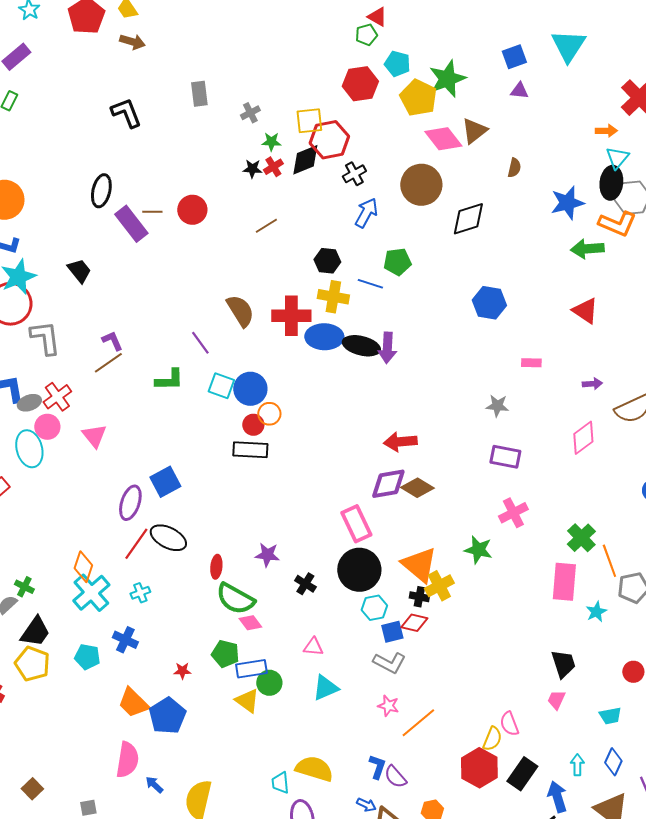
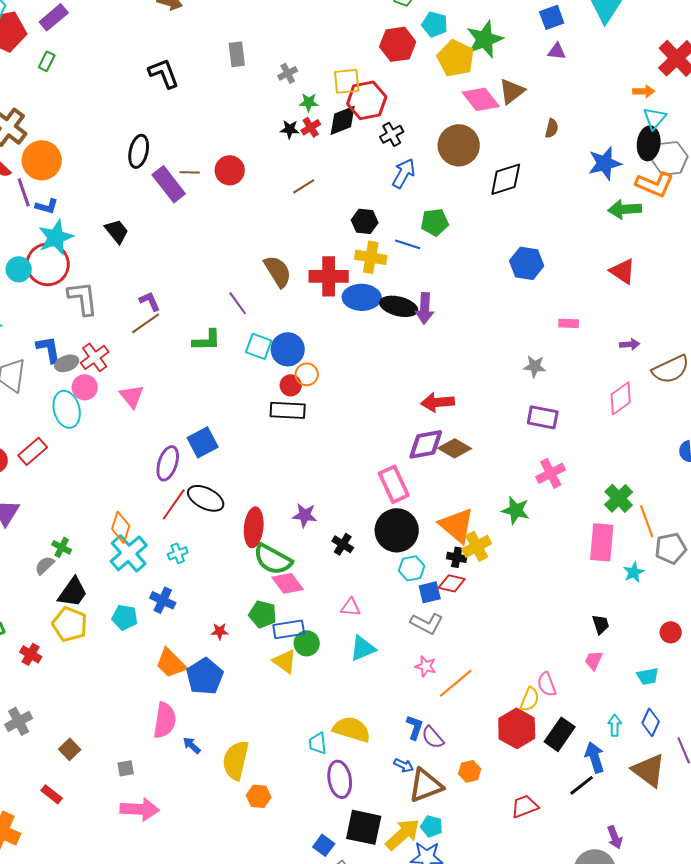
red ellipse: (216, 567) -> (254, 527), size x1.6
pink diamond: (250, 623) -> (288, 583), size x1.4
black trapezoid: (563, 664) -> (601, 624), size x0.7

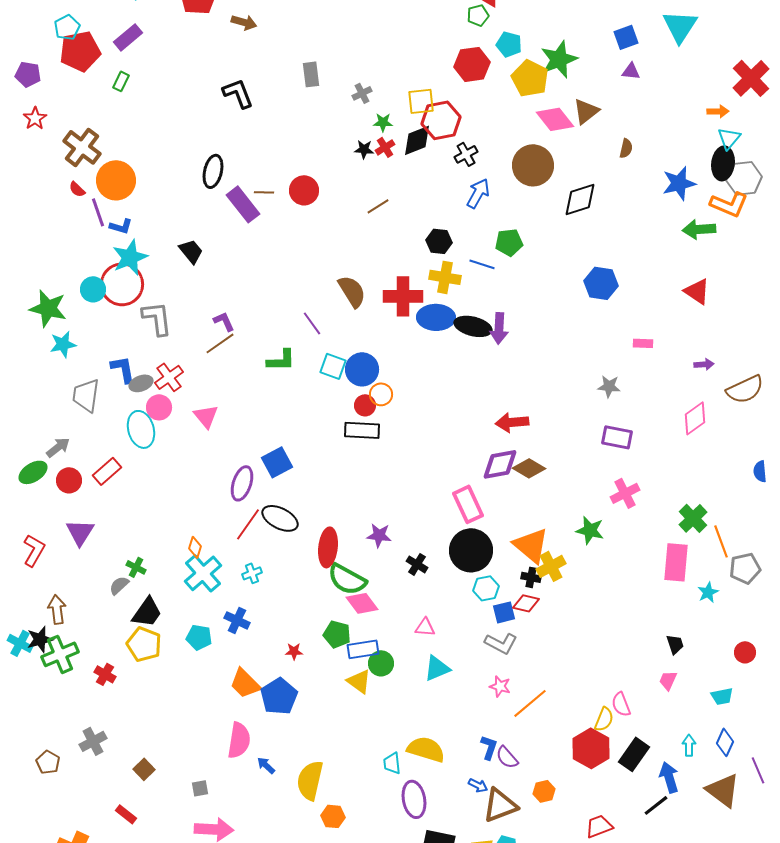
orange diamond: (121, 527) -> (195, 547), size x0.7

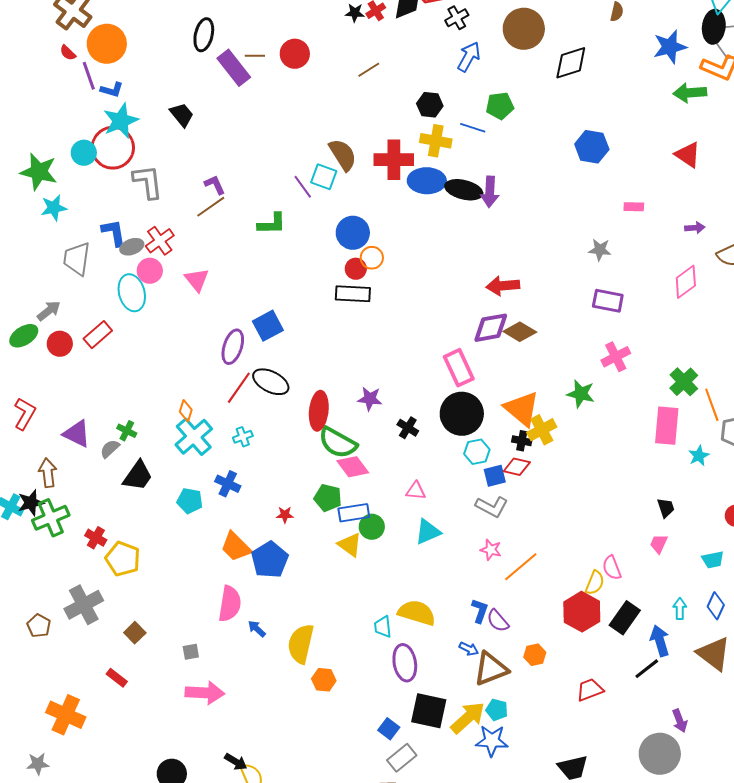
cyan square: (333, 366) -> (324, 177), moved
purple triangle: (80, 532) -> (77, 434), moved, turned -36
yellow pentagon: (144, 644) -> (123, 559), moved
gray cross: (93, 741) -> (84, 605), size x1.4

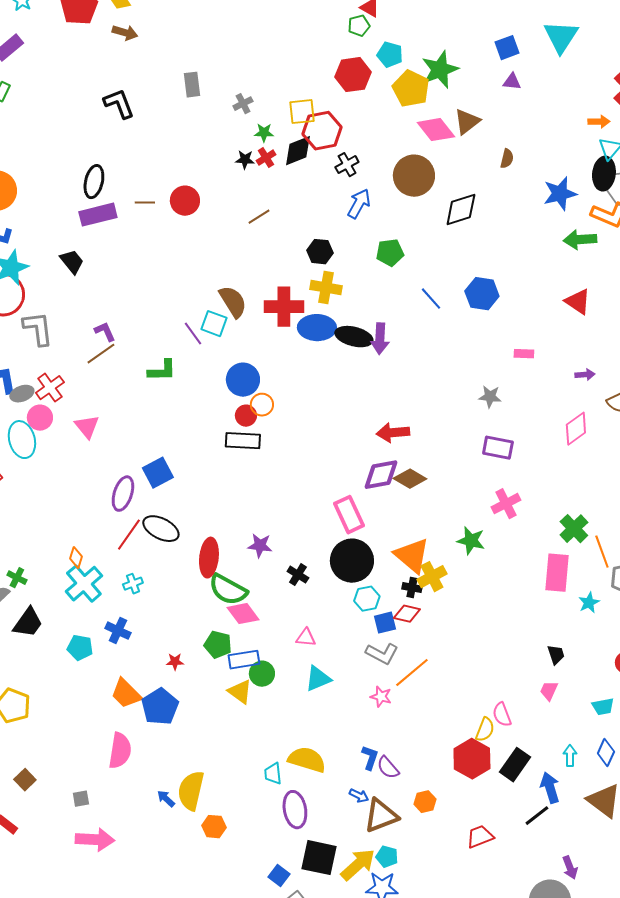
purple rectangle: (234, 68) -> (98, 215), moved, turned -66
blue line: (473, 128) -> (431, 299), moved, turned 30
orange line: (521, 567) -> (412, 673), moved
blue arrow: (257, 629) -> (166, 799), moved

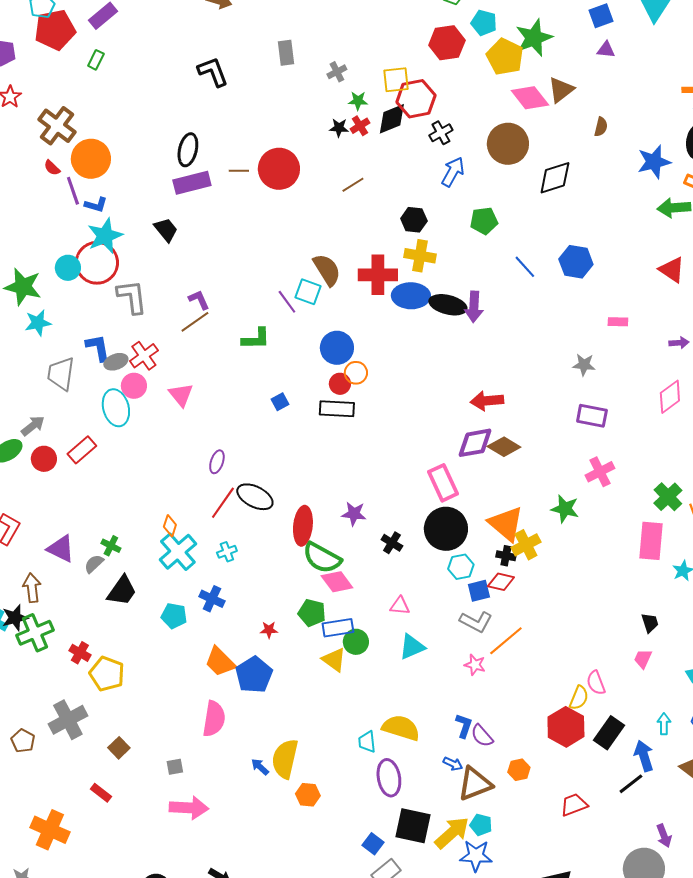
red circle: (185, 201) -> (279, 169), size x1.4
blue square: (158, 473) -> (280, 402), moved, size x0.6
purple ellipse: (123, 494) -> (217, 462), size x0.7

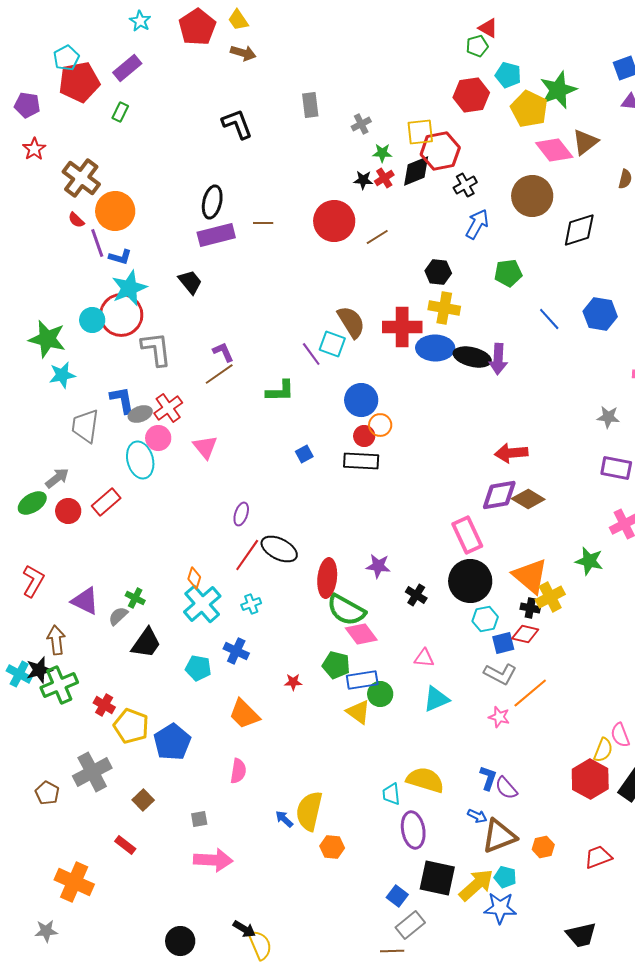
red circle: (279, 169) -> (334, 221), moved
blue pentagon: (254, 675) -> (172, 742), moved
pink semicircle: (214, 719) -> (238, 771), size x0.7
orange hexagon: (519, 770) -> (543, 847), moved

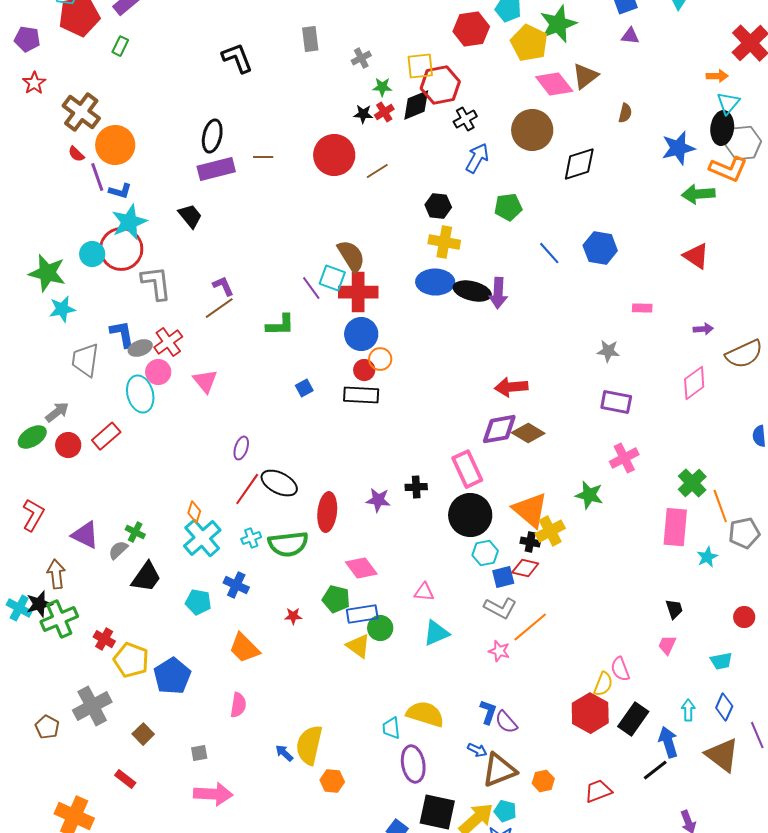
red cross: (402, 327) -> (358, 292), moved
black cross: (416, 595) -> (416, 487), moved, turned -35
green semicircle: (346, 610) -> (288, 544), moved, turned -36

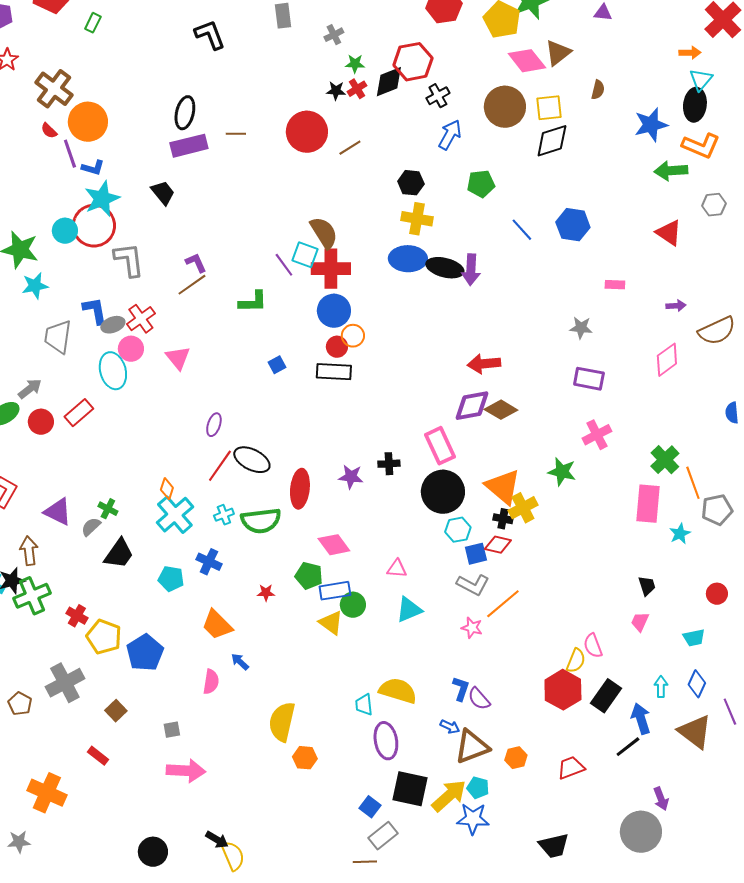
yellow square: (420, 66) -> (549, 108), moved
gray hexagon: (743, 143) -> (714, 205), moved, size x0.7
blue arrow: (284, 753) -> (240, 662), moved

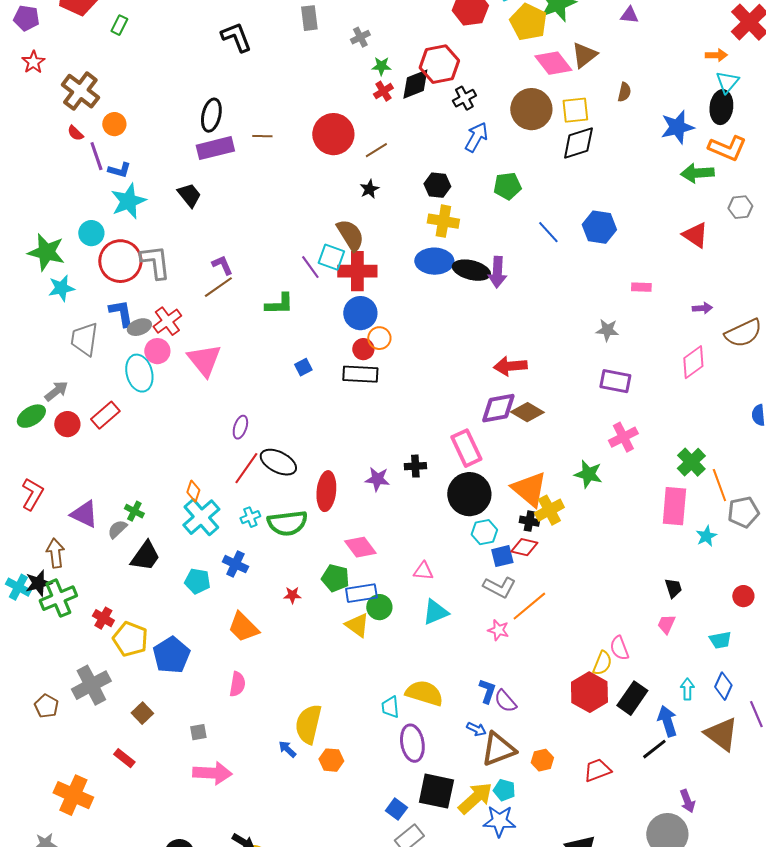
black star: (336, 91) -> (369, 189), moved, turned -30
orange circle: (88, 122) -> (114, 124), size x0.6
red circle: (94, 226) -> (120, 261), moved
pink triangle: (178, 358) -> (204, 360), size x1.4
blue arrow: (240, 662) -> (287, 749), moved

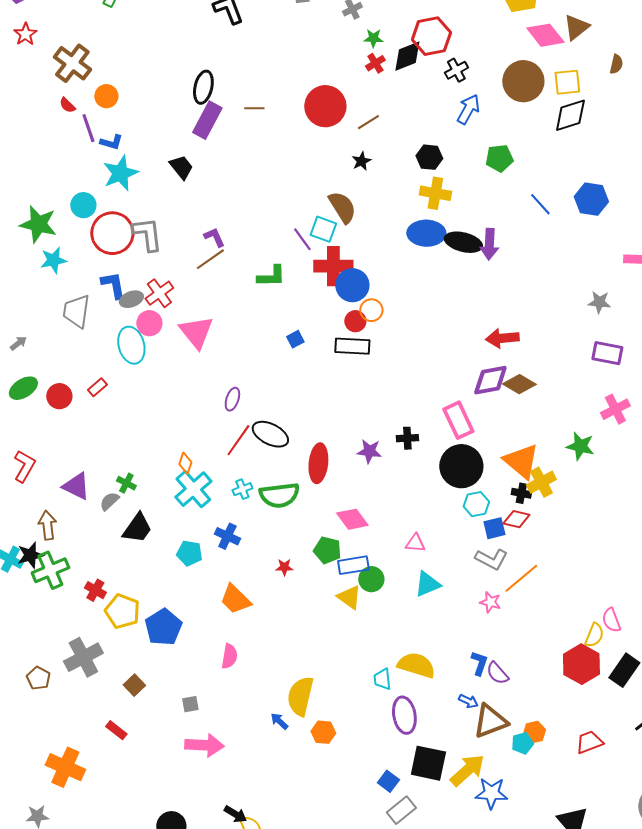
purple rectangle: (215, 148) -> (207, 120), turned -48
red cross: (357, 271) -> (333, 266), moved
gray arrow: (56, 391) -> (18, 343), moved, size x0.7
red rectangle: (105, 415) -> (97, 387), size x0.7
cyan pentagon: (504, 790) -> (522, 743), moved, turned -30

